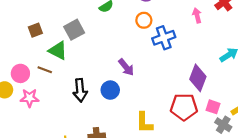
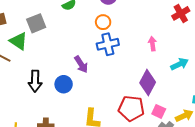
pink arrow: (197, 15) -> (152, 44), moved
blue cross: (164, 38) -> (108, 44), moved

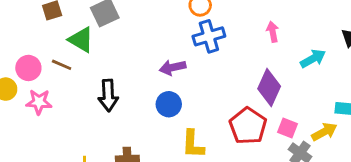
purple arrow: (81, 64) -> (173, 67), turned 114
blue circle: (64, 84) -> (169, 104), moved
red pentagon: (131, 108) -> (248, 126), turned 30

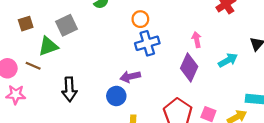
green triangle: (81, 40) -> (48, 46), turned -50
purple arrow: (173, 67) -> (130, 77), moved
purple diamond: (269, 87) -> (189, 67), moved

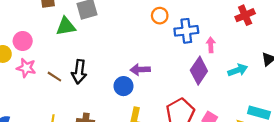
blue cross: (147, 43) -> (186, 31), moved
brown line: (33, 66) -> (54, 77), moved

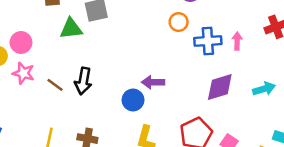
pink arrow: (211, 45) -> (237, 41), moved
purple diamond: (199, 71) -> (220, 87), turned 36

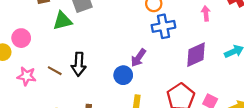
blue cross: (208, 41) -> (163, 26), moved
pink star: (23, 73) -> (27, 76), moved
purple arrow: (153, 82) -> (138, 58), turned -48

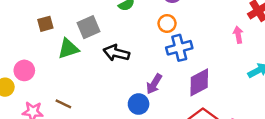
pink arrow: (206, 13) -> (238, 35), moved
purple diamond: (196, 55) -> (199, 82), moved
black arrow: (79, 64) -> (116, 53), moved, turned 105

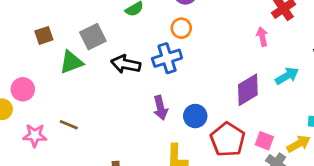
blue cross: (179, 48) -> (167, 58), moved
purple diamond: (199, 82) -> (248, 90), moved
purple arrow: (154, 84) -> (160, 108), moved, turned -42
blue circle: (139, 104) -> (195, 116), moved

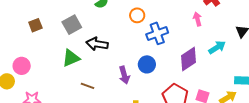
blue cross: (167, 58) -> (157, 33), moved
green triangle: (71, 62) -> (71, 58), moved
blue circle: (195, 116) -> (147, 64), moved
brown line: (69, 125) -> (87, 86), moved

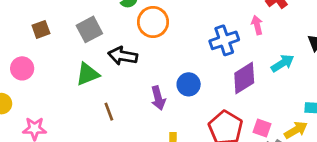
orange circle: (137, 15) -> (153, 22), moved, size x1.5
blue cross: (157, 33) -> (224, 40), moved
pink circle: (22, 66) -> (22, 68), moved
brown line: (87, 86) -> (109, 112), turned 48

